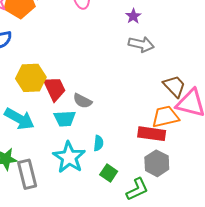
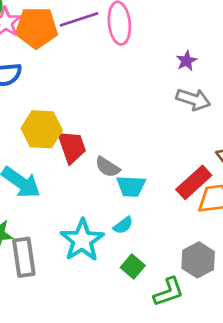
cyan trapezoid: (65, 119) -> (131, 186), moved
red rectangle: (152, 134) -> (194, 182), moved, turned -56
cyan semicircle: (98, 143) -> (123, 225), turned 42

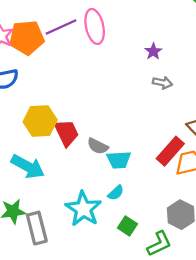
gray arrow: (193, 99) -> (162, 83), size x0.7

